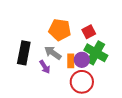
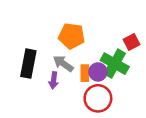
red square: (89, 32) -> (132, 42), moved
purple arrow: (45, 67) -> (54, 80), turned 40

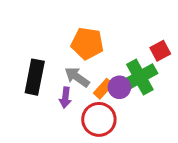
green cross: (115, 64) -> (140, 77), turned 32
orange rectangle: (85, 73) -> (103, 89), turned 42
red circle: (98, 98) -> (99, 119), moved

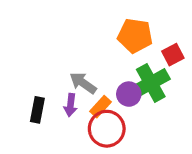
orange pentagon: (87, 43) -> (135, 36), moved
black rectangle: (35, 77) -> (37, 110), moved, size x0.7
orange rectangle: (103, 89) -> (100, 107), moved

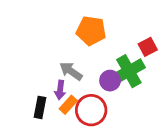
orange pentagon: (135, 36) -> (91, 31), moved
orange rectangle: (100, 107) -> (68, 105), moved
black rectangle: (37, 110) -> (40, 107), moved

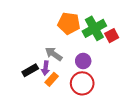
green cross: (129, 71) -> (94, 28), moved
black rectangle: (40, 107) -> (30, 70), moved, turned 49
red circle: (91, 110) -> (82, 83), moved

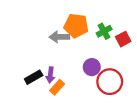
green cross: (94, 28) -> (104, 31), size x0.6
gray arrow: (54, 54) -> (59, 37), moved, turned -36
red circle: (82, 83) -> (110, 82), moved

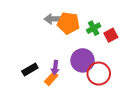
gray arrow: (59, 37) -> (53, 19), moved
purple circle: (92, 67) -> (83, 60), size x1.5
purple arrow: (50, 75) -> (55, 67), moved

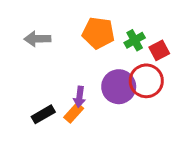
gray arrow: (53, 19) -> (37, 39), moved
black rectangle: (30, 70) -> (43, 114), moved
red circle: (99, 74) -> (146, 81), moved

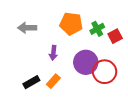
red circle: (146, 81) -> (105, 72), moved
purple arrow: (80, 97) -> (53, 53), moved

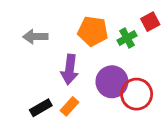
red square: (115, 36) -> (150, 22), moved
purple arrow: (53, 53) -> (70, 69), size x1.5

